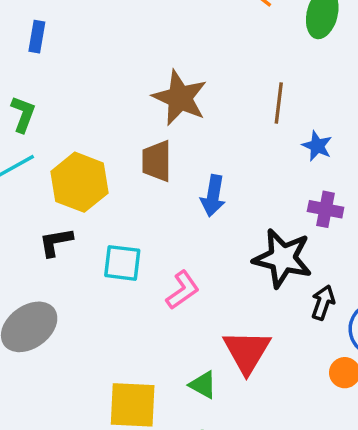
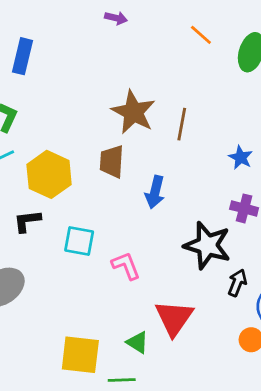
blue rectangle: (37, 37) -> (22, 56), size x1.4
brown line: (279, 103) -> (182, 124), moved
pink L-shape: (183, 290) -> (126, 266), turned -80

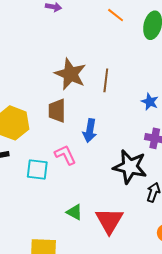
pink L-shape: (126, 266) -> (65, 155), moved
green triangle: (138, 342) -> (74, 212), moved

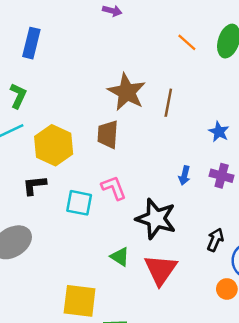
orange line: (116, 15) -> (187, 42), moved
blue arrow: (90, 131) -> (184, 175), moved, size x0.7
black star: (130, 167) -> (156, 219), moved

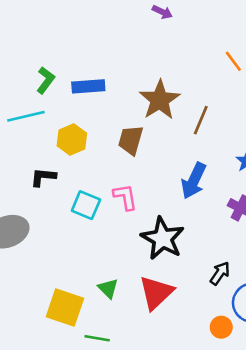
blue rectangle: (31, 43) -> (88, 86), moved, turned 60
yellow hexagon: (54, 145) -> (72, 140), size x0.7
blue arrow: (184, 175) -> (194, 181), moved, size x1.8
green triangle: (120, 257) -> (108, 288), moved

